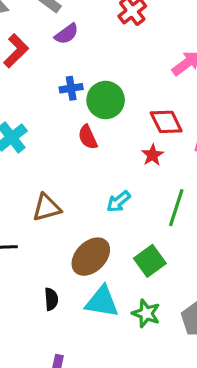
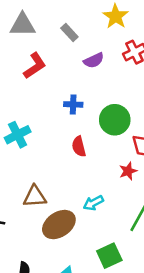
purple semicircle: (67, 34) -> (94, 60), moved
green circle: (106, 100) -> (115, 120), moved
brown ellipse: (91, 257) -> (59, 225), moved

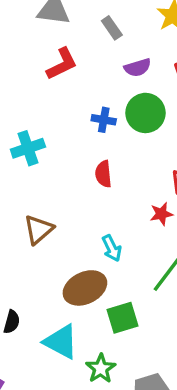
green circle: (115, 120) -> (146, 113), moved
brown triangle: (35, 197) -> (38, 230), turned -45
cyan arrow: (93, 203) -> (112, 248), turned -96
brown ellipse: (59, 225) -> (85, 288), moved

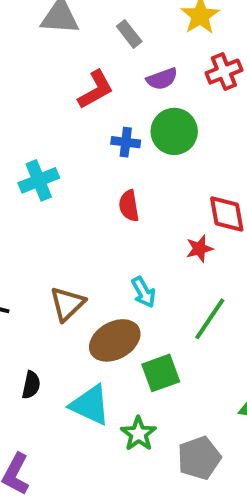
red L-shape: (62, 64) -> (96, 90), moved
brown triangle: (38, 230) -> (67, 304), moved

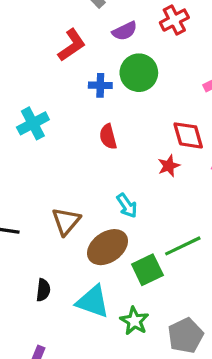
green line: (210, 319) -> (183, 246), moved, turned 36

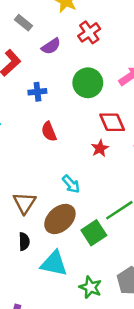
green circle: (139, 73) -> (88, 83), moved
black semicircle: (43, 290) -> (24, 242), moved
green star: (134, 321) -> (90, 287), moved

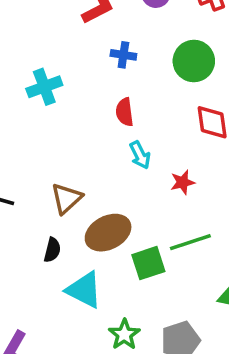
red star: (100, 148) -> (183, 182), moved
cyan arrow: (71, 184) -> (140, 155), moved

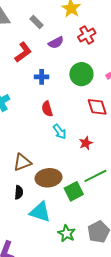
brown triangle: (66, 198) -> (22, 162), turned 30
brown ellipse: (108, 233) -> (48, 178), turned 30

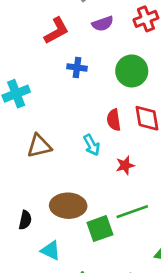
red semicircle: (47, 109) -> (114, 120), moved
brown triangle: (22, 162) -> (39, 146), moved
cyan triangle: (40, 212) -> (51, 251), size x0.7

